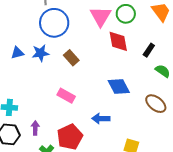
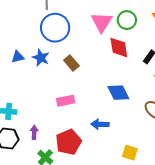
blue star: (40, 53) -> (41, 58), turned 30
pink rectangle: (66, 96) -> (66, 101), turned -42

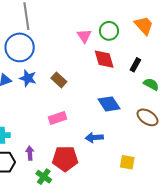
pink triangle: (102, 22) -> (84, 36), size x0.7
blue circle: (55, 28) -> (20, 47), moved
red pentagon: (69, 142) -> (65, 159), turned 30

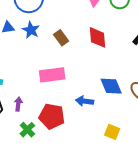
red diamond: (104, 59) -> (98, 37), moved
blue diamond: (109, 104) -> (111, 86), moved
pink rectangle: (57, 118) -> (52, 75), size x1.4

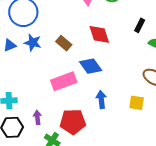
blue diamond: (111, 86) -> (91, 66), moved
blue arrow: (85, 101) -> (101, 99), turned 90
yellow square: (112, 132) -> (137, 103), moved

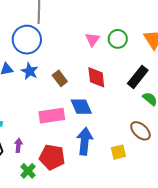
black rectangle: (140, 25) -> (138, 77), size x1.6
blue arrow: (101, 99) -> (85, 141), size x1.5
yellow square: (137, 103) -> (118, 152), turned -35

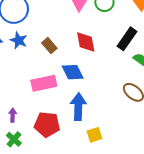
yellow square: (118, 152) -> (94, 135), moved
green cross: (28, 171) -> (14, 139), moved

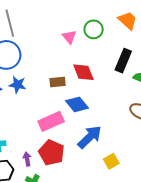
brown rectangle: (49, 46) -> (58, 82), moved, turned -42
blue arrow: (78, 107) -> (90, 137), turned 56
red pentagon: (47, 125) -> (51, 153), moved, turned 30

